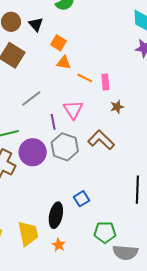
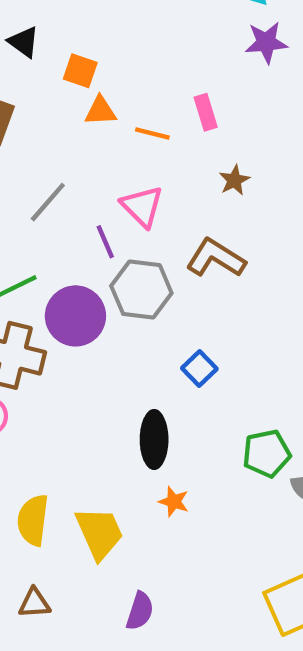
pink rectangle: (105, 82) -> (206, 112), moved
blue square: (81, 199) -> (199, 369), moved
yellow trapezoid: (28, 233) -> (99, 533), moved

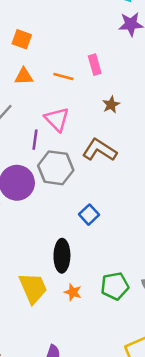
orange triangle: (101, 111) -> (24, 76), moved
purple line: (105, 242) -> (35, 140), turned 30
green pentagon: (267, 453) -> (115, 286), moved
yellow trapezoid: (99, 533) -> (33, 288), moved

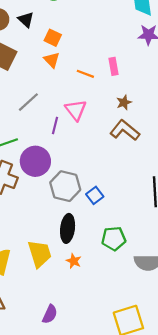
orange triangle: (24, 76) -> (52, 60), moved, turned 42
brown L-shape: (99, 150) -> (125, 130), moved
gray hexagon: (56, 168) -> (65, 186), moved
green pentagon: (115, 286) -> (114, 239), moved

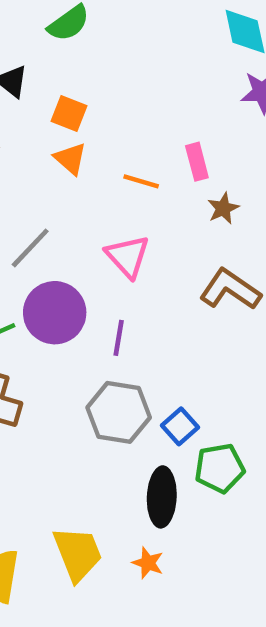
brown star: (124, 102) -> (223, 208), moved
purple line: (55, 126) -> (119, 338), moved
purple circle: (35, 161) -> (55, 313), moved
black ellipse: (68, 228) -> (162, 497), moved
green pentagon: (114, 239) -> (220, 468), moved

